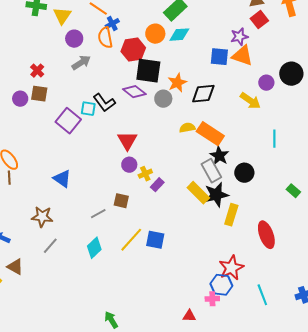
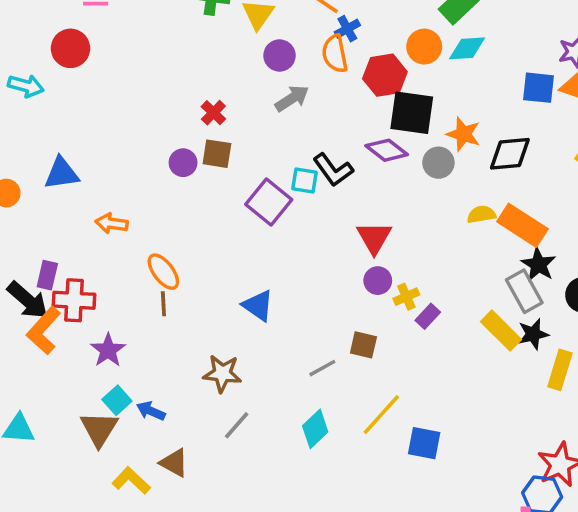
orange star: (177, 83) -> (463, 134), turned -30
black star: (216, 195) -> (533, 334), size x0.7
blue square: (155, 240) -> (424, 443), moved

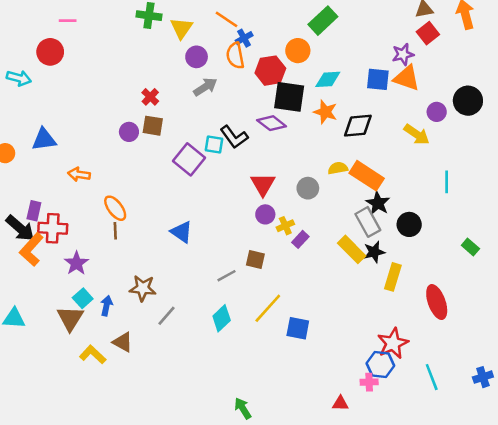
cyan diamond: (467, 48) -> (328, 79), moved
gray circle: (438, 163) -> (308, 188), moved
brown star: (222, 373) -> (143, 288), moved
blue arrow: (151, 411) -> (106, 306), turned 78

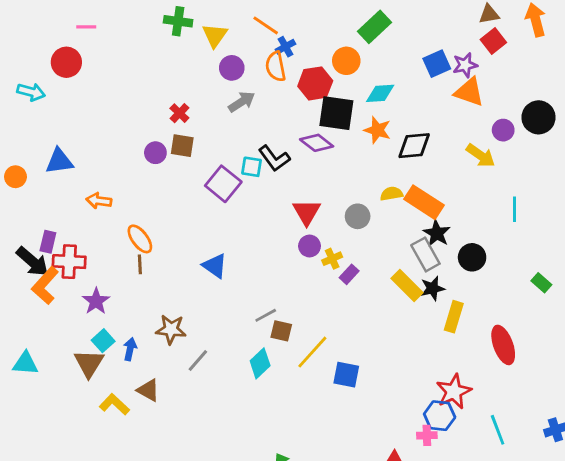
blue square: (378, 79) -> (437, 64), moved, turned -30
brown square: (255, 259) -> (281, 331), moved

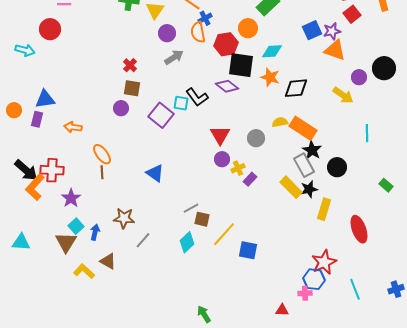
purple circle: (155, 153) -> (121, 108), moved
purple rectangle: (48, 242) -> (37, 119), moved

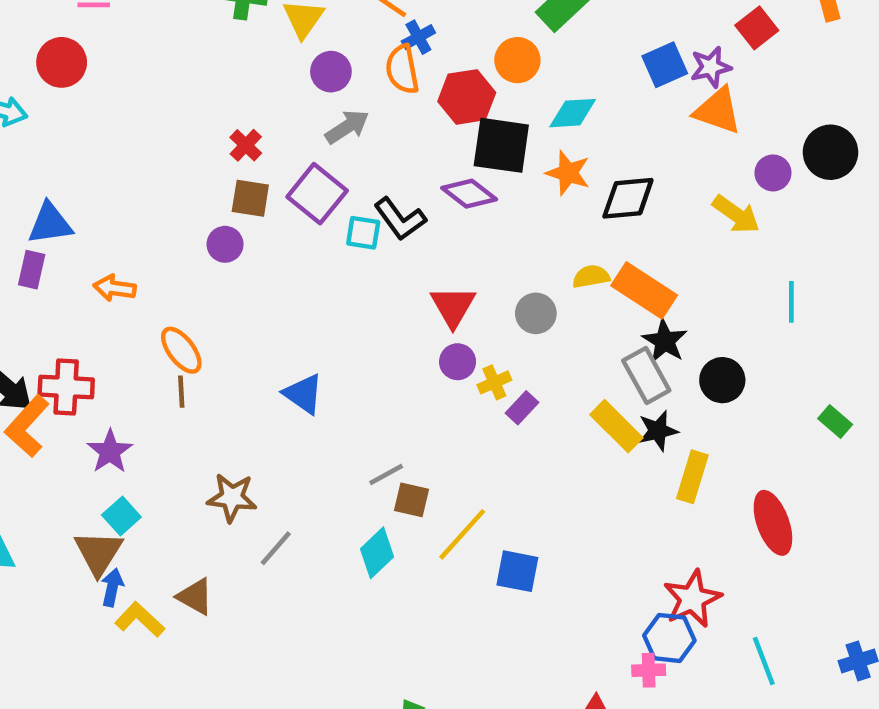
purple square: (161, 115) -> (317, 194), moved
blue arrow: (95, 232) -> (112, 587), moved

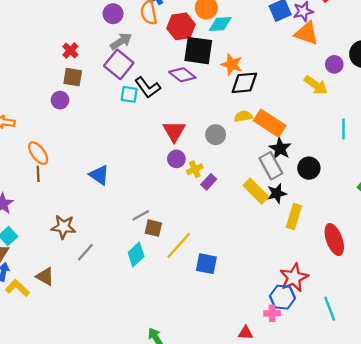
cyan diamond: (573, 113) -> (220, 24), moved
purple square: (317, 194) -> (119, 64), moved
black diamond: (628, 198) -> (244, 83), moved

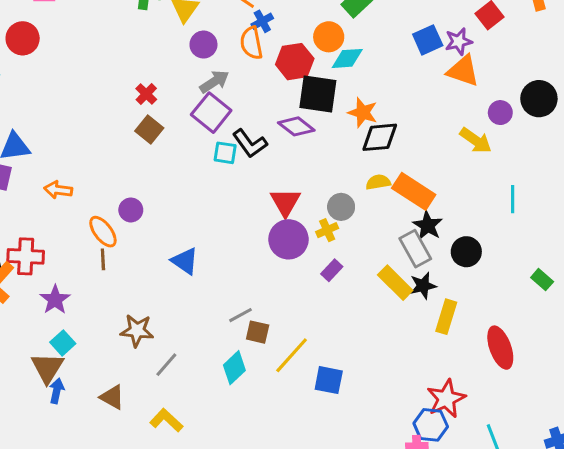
brown square: (73, 77) -> (149, 130), turned 30
purple circle: (60, 100) -> (131, 210), moved
purple circle: (176, 159) -> (288, 239), size x1.6
yellow cross: (195, 169) -> (327, 230), moved
yellow L-shape: (17, 288) -> (166, 420), moved

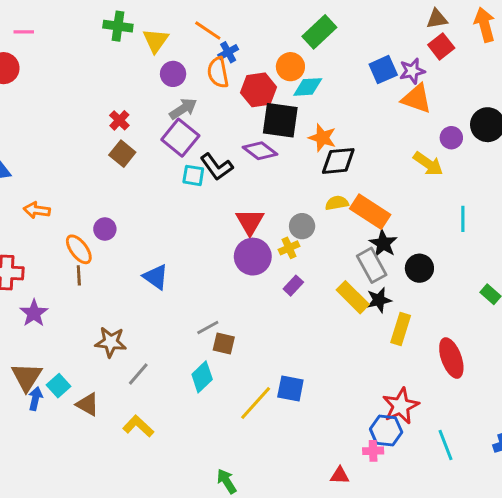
cyan square: (63, 343) -> (59, 386), moved
yellow line: (292, 355) -> (256, 403), moved

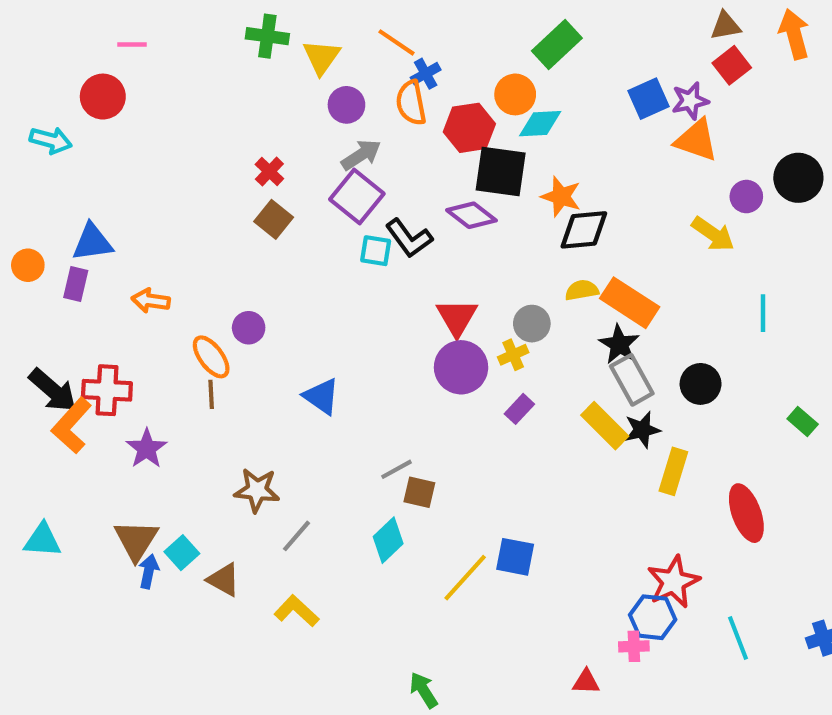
black star: (383, 244) -> (619, 344), moved

